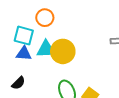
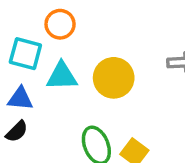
yellow circle: (63, 51) -> (114, 78), moved
blue triangle: (24, 54) -> (20, 99), moved

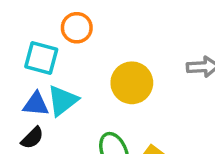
cyan triangle: (62, 76) -> (63, 101), moved, turned -36

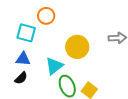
cyan triangle: (63, 101) -> (54, 66), moved

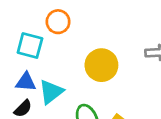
cyan triangle: (54, 66) -> (51, 92), moved

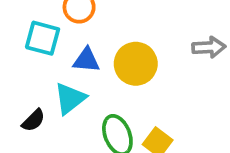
blue triangle: (26, 82) -> (86, 60), moved

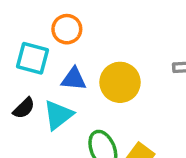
black semicircle: (33, 120) -> (24, 108), moved

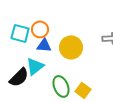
orange circle: (67, 29) -> (40, 29), moved
black semicircle: (24, 108) -> (19, 77), moved, size x1.5

